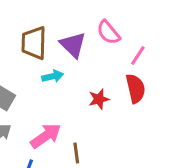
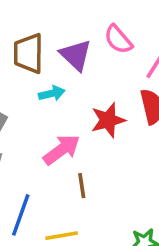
red star: (99, 99) -> (108, 120), size x1.4
pink arrow: (46, 136) -> (62, 150), moved

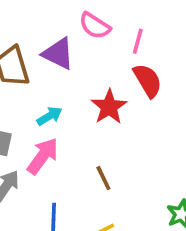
cyan arrow: (52, 93) -> (49, 116), moved
pink arrow: (62, 150) -> (43, 156), moved

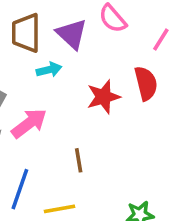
pink line: (138, 41) -> (161, 40), moved
cyan arrow: (49, 116) -> (49, 70), moved

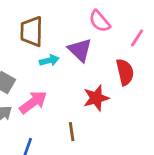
purple triangle: (72, 34) -> (80, 50), moved
red star: (103, 97) -> (96, 98), moved

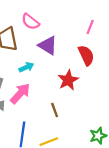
pink semicircle: (100, 21) -> (30, 22), moved
cyan arrow: (49, 60) -> (26, 67), moved

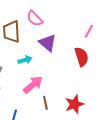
red star: (68, 80) -> (74, 104), moved
pink arrow: (20, 93) -> (33, 85), moved

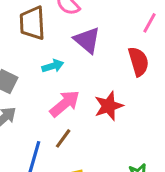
brown line: (45, 103) -> (63, 138), moved, turned 48
red star: (74, 104) -> (109, 106), moved

